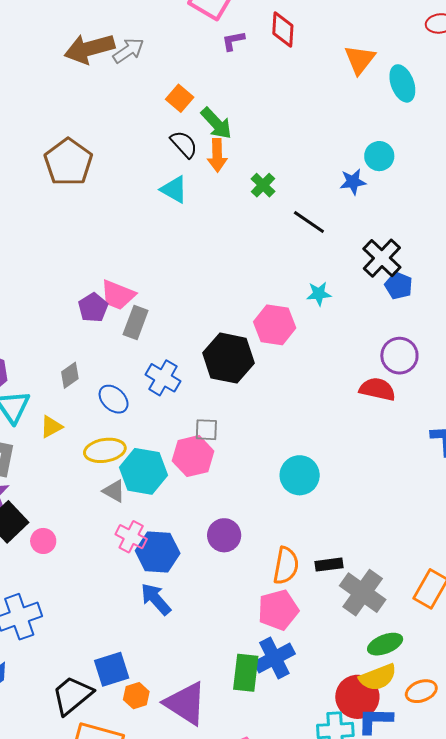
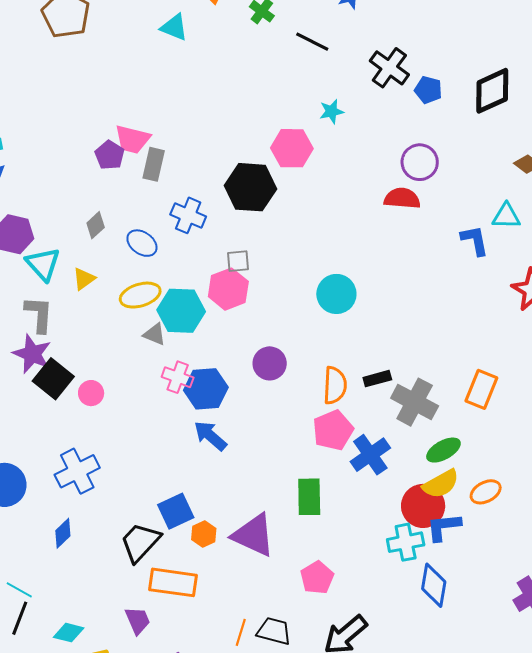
blue pentagon: (399, 286) -> (428, 90), moved
blue cross: (274, 658) -> (370, 455), moved

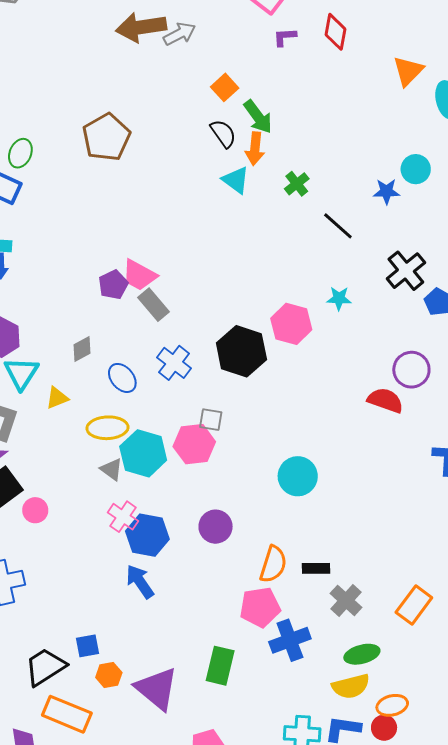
cyan triangle: (174, 27) -> (236, 180), moved
gray rectangle: (154, 164) -> (154, 305), turned -68
gray cross: (415, 402) -> (346, 600), size x0.7
red circle: (423, 506) -> (384, 728), moved, size x0.6
blue square: (176, 511) -> (87, 646), size x0.7

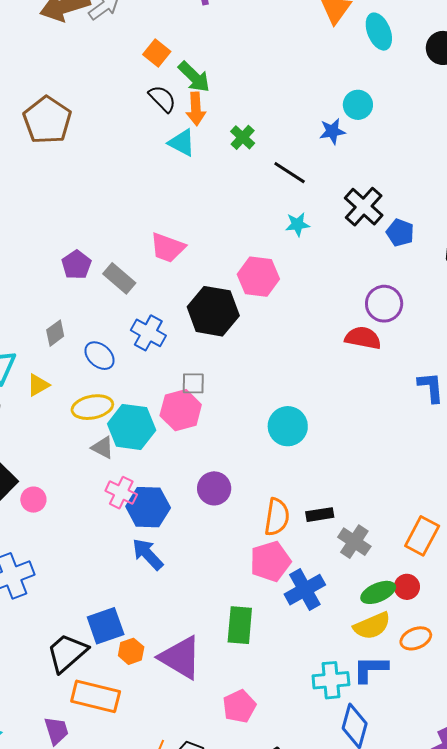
pink trapezoid: (139, 275) -> (168, 248), moved
cyan star: (339, 298) -> (297, 224), moved
blue square: (87, 646) -> (106, 626), size x1.5
red circle: (384, 728) -> (407, 587), moved

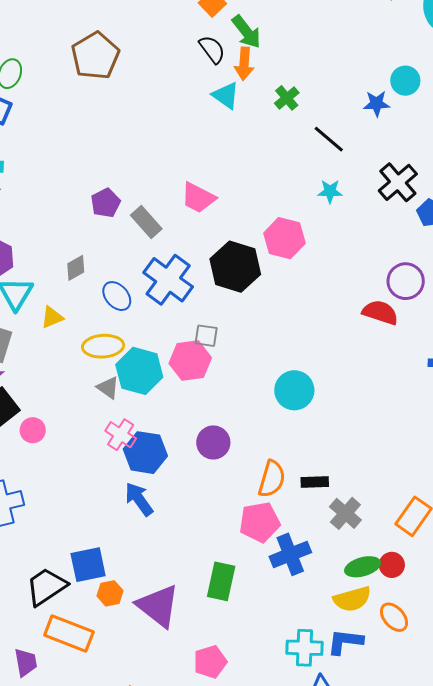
blue cross: (148, 333) -> (168, 280), size x1.4
orange ellipse: (416, 638) -> (394, 617), turned 64

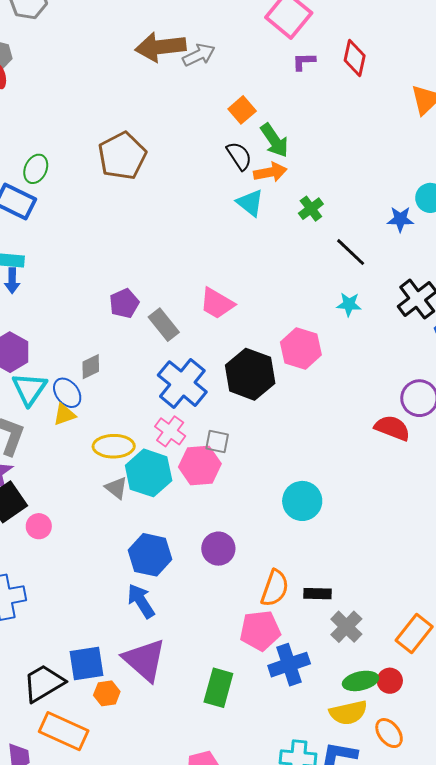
orange arrow: (244, 64) -> (270, 172), turned -108
blue ellipse: (117, 296) -> (67, 393), moved
pink cross: (121, 435) -> (170, 431), moved
purple triangle: (158, 606) -> (144, 660), moved

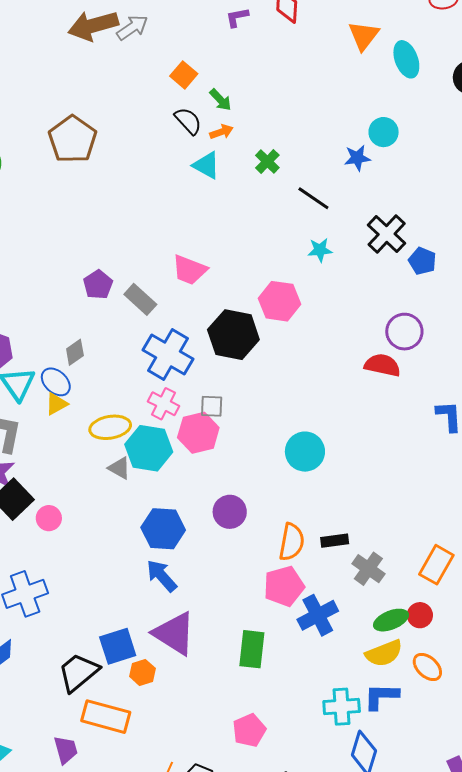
green arrow: (274, 140) -> (220, 100), size x0.7
orange arrow: (270, 172) -> (221, 132), size x0.7

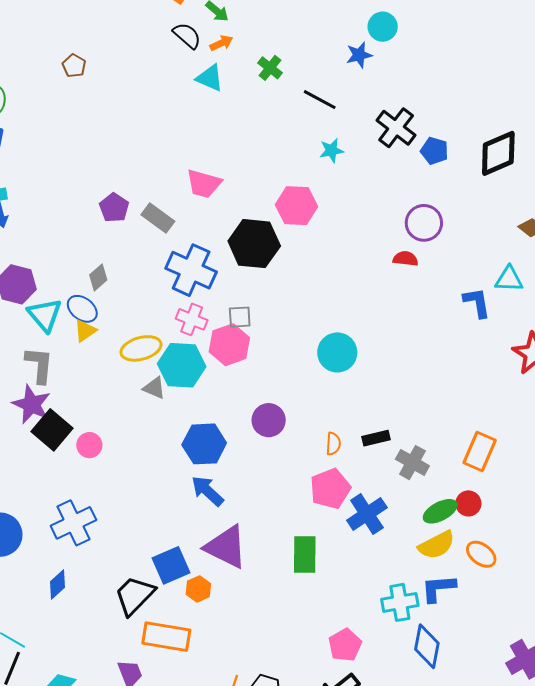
brown pentagon: (73, 139) -> (74, 66), size x0.5
red semicircle: (382, 365) -> (405, 259), size x0.7
orange semicircle: (292, 542) -> (333, 444), size x0.6
pink pentagon: (249, 730) -> (345, 645), moved

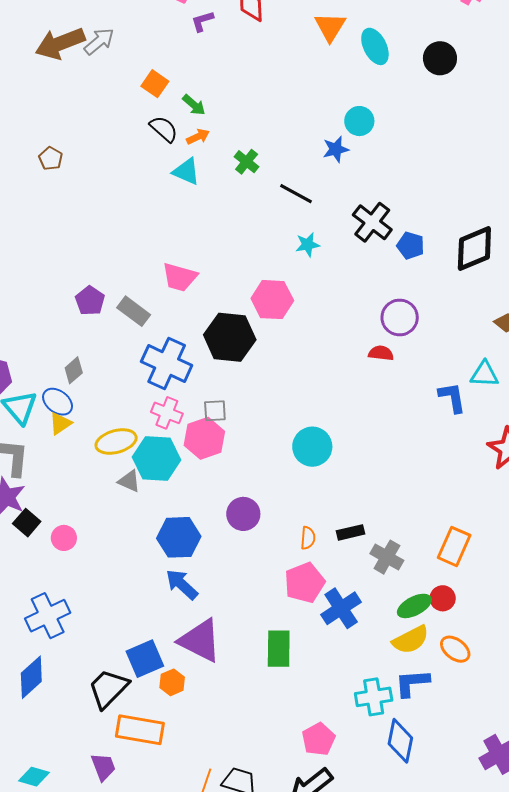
black square: (52, 430) -> (27, 523), size x0.7
blue diamond: (58, 585) -> (31, 677), size x1.4

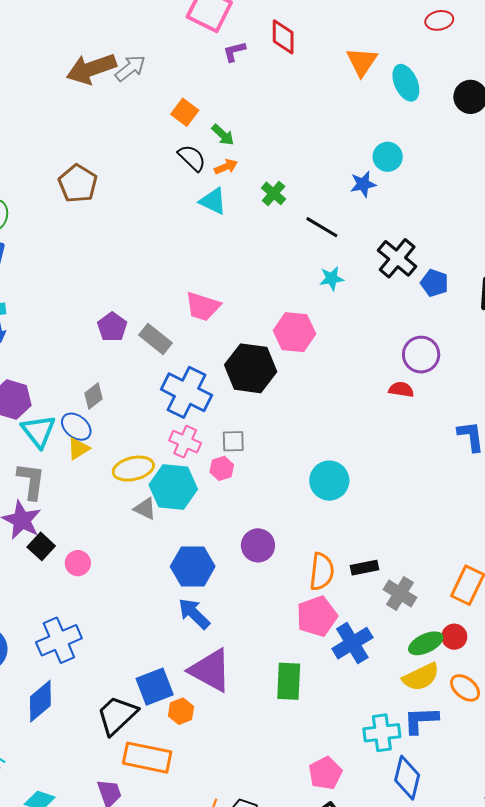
brown pentagon: (51, 159) -> (78, 184), size x1.6
pink hexagon: (204, 438) -> (222, 468), size x0.6
orange semicircle: (308, 538) -> (322, 572), size x1.6

